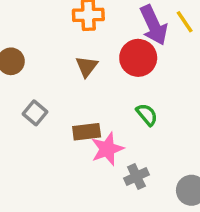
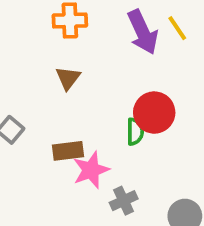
red circle: (138, 58) -> (154, 113), moved
green semicircle: (147, 115) -> (135, 132), turned 40

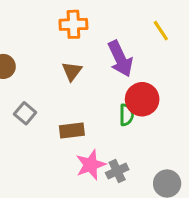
purple arrow: (143, 32) -> (120, 59), moved
pink star: (91, 170) -> (91, 165), moved

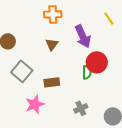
gray square: (25, 113) -> (22, 71), size x1.5
pink star: (91, 165) -> (35, 104), moved

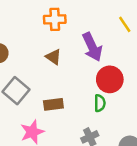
brown triangle: (52, 44) -> (53, 57), turned -32
green semicircle: (87, 72) -> (100, 103), moved

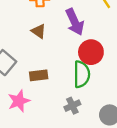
green semicircle: (100, 103) -> (82, 74), size x1.6

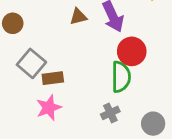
brown triangle: (39, 31) -> (78, 17), moved, turned -49
brown rectangle: (39, 75) -> (53, 78), moved

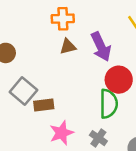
pink star: (49, 108) -> (62, 133), moved
gray cross: (110, 113) -> (98, 138), turned -30

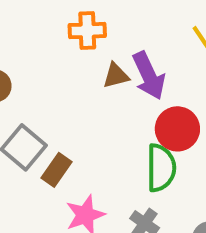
brown triangle: (68, 47) -> (116, 76), moved
brown rectangle: (44, 105) -> (57, 170), turned -48

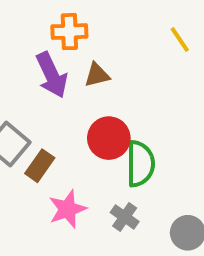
purple arrow: (149, 76) -> (52, 75), moved
red circle: (177, 129) -> (109, 138), moved

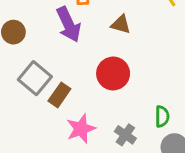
brown triangle: (97, 75) -> (121, 24), moved, turned 30
green semicircle: (140, 164) -> (162, 116), moved, size x0.6

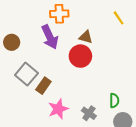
red circle: (113, 73) -> (80, 56), moved

